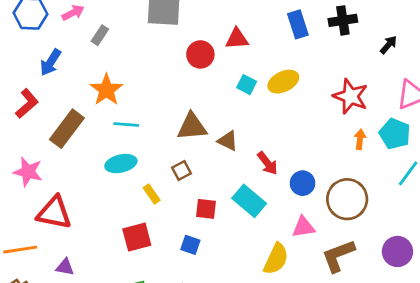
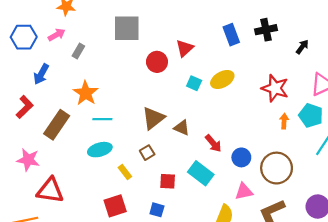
red triangle: (237, 39) -> (185, 48), turned -36
brown triangle: (192, 127) -> (153, 118), turned -30

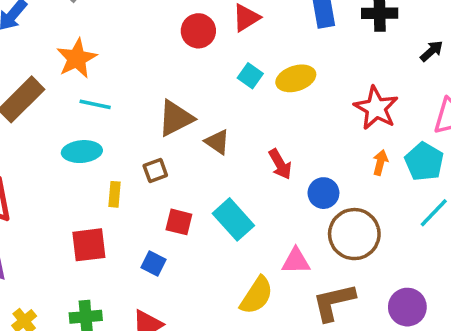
red arrow: (213, 143) -> (280, 164), moved
blue circle: (241, 157) -> (323, 193), moved
yellow rectangle: (125, 172) -> (114, 194), turned 32

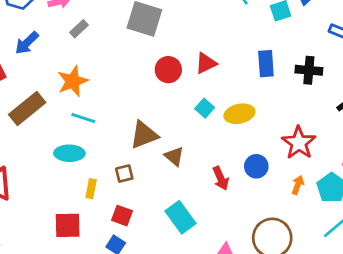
blue circle: (323, 193) -> (256, 166), moved
red square: (179, 222) -> (122, 216), moved

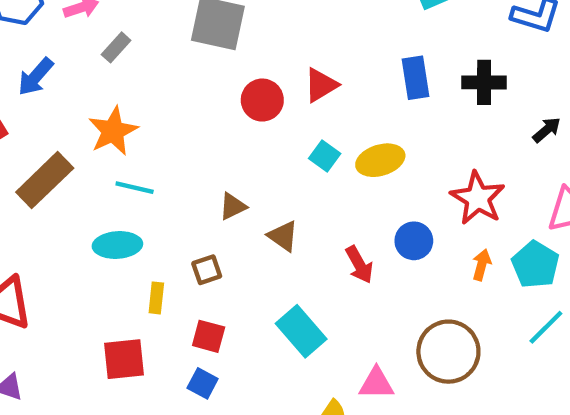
brown triangle: (144, 135) -> (233, 206), size x0.6

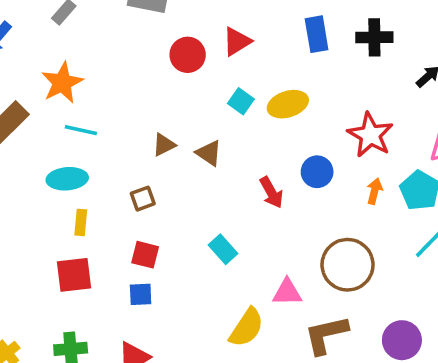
brown triangle: (283, 236) -> (209, 153), moved
yellow rectangle: (156, 298) -> (81, 222), moved
cyan rectangle: (301, 331) -> (223, 249), size x0.7
blue square: (203, 383) -> (141, 294), turned -30

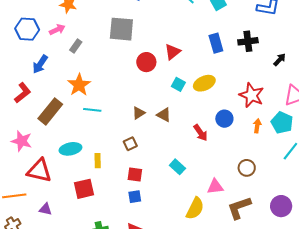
cyan ellipse: (67, 179) -> (70, 149), moved
brown circle: (348, 265) -> (247, 168), size x0.6
red square: (74, 275) -> (84, 189), moved

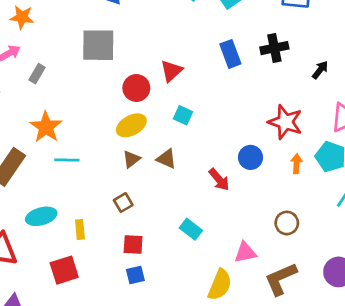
yellow ellipse: (204, 83) -> (131, 125), moved

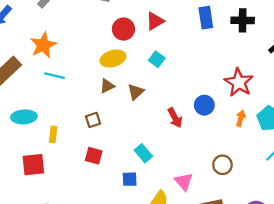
brown triangle: (166, 159) -> (136, 92), turned 42
pink triangle: (245, 252) -> (184, 182), turned 48
blue square: (135, 275) -> (130, 179), moved

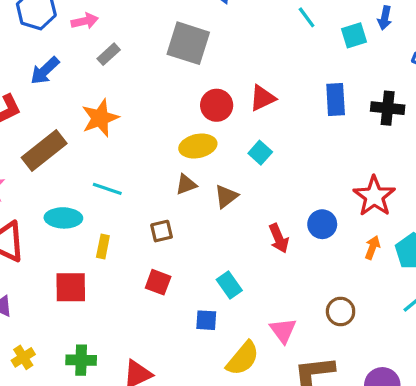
cyan line: (55, 76) -> (107, 189), moved

